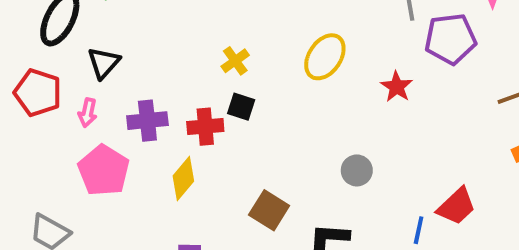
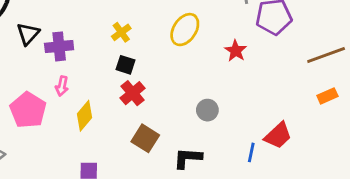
pink arrow: (88, 113) -> (62, 86), moved
purple cross: (147, 121) -> (59, 46), moved
red cross: (205, 127) -> (133, 93), moved, turned -35

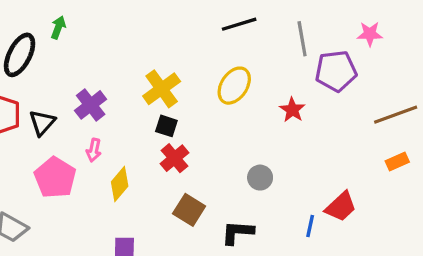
yellow cross: (121, 32) -> (162, 89), size x1.6
black triangle: (28, 34) -> (42, 123), moved
purple cross: (59, 46) -> (91, 105), turned -32

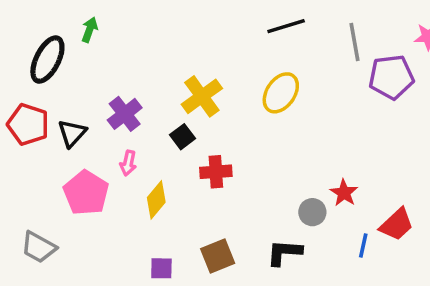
red star: (292, 110) -> (344, 193), moved
black square: (166, 126) -> (183, 137), moved, turned 35
red cross: (175, 158) -> (216, 172), turned 36
gray circle: (260, 178) -> (312, 212), moved
brown square: (189, 210) -> (218, 256), moved, turned 36

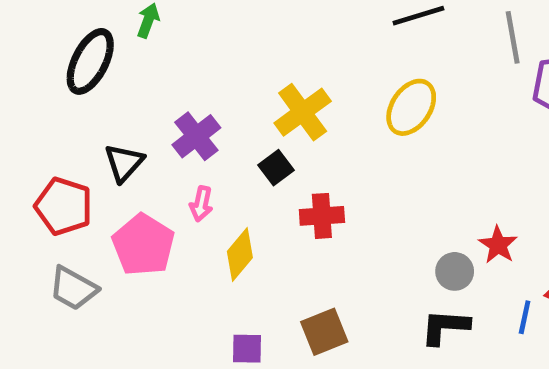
red pentagon: (28, 124) -> (64, 206), moved
gray trapezoid: (39, 247) -> (73, 288), moved
black L-shape: (284, 252) -> (445, 327), moved

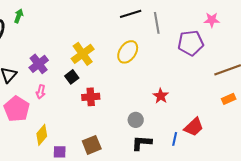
gray line: (513, 37) -> (157, 23), moved
red star: (498, 245) -> (161, 96), moved
yellow diamond: (240, 255) -> (42, 135), moved
gray circle: (455, 271) -> (136, 120), moved

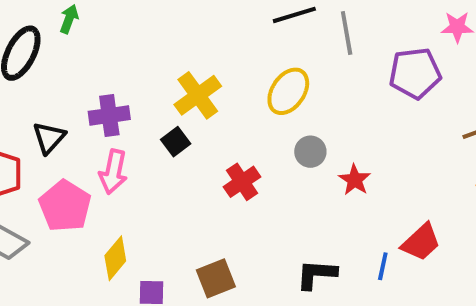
purple cross: (39, 64) -> (109, 115), turned 30
pink arrow: (41, 92) -> (113, 172), size x1.5
red cross: (91, 97) -> (242, 182), moved, turned -30
gray circle: (136, 120) -> (310, 152), moved

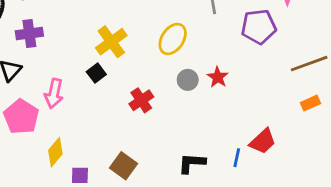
purple cross: (109, 115) -> (29, 33), moved
red star: (355, 180) -> (218, 77), moved
brown square: (216, 278) -> (124, 166), turned -32

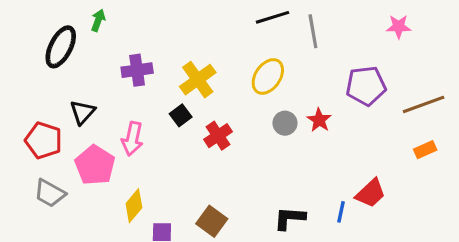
purple pentagon: (259, 27) -> (366, 86), moved
purple cross: (29, 33) -> (137, 70), moved
red cross: (141, 100) -> (218, 136), moved

